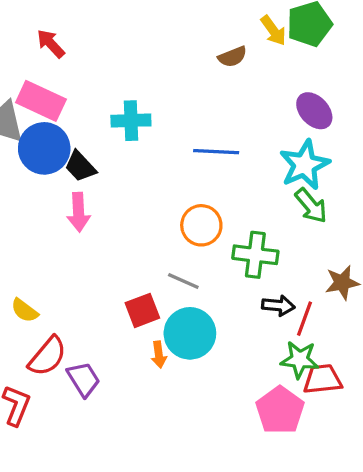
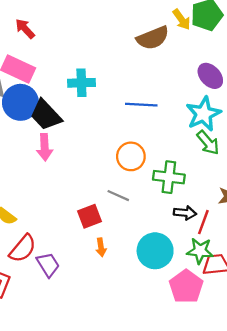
brown semicircle: (232, 57) -> (153, 38), size x1.6
black trapezoid: (80, 166) -> (46, 115), size x1.4
cyan circle: (190, 333) -> (155, 251), moved

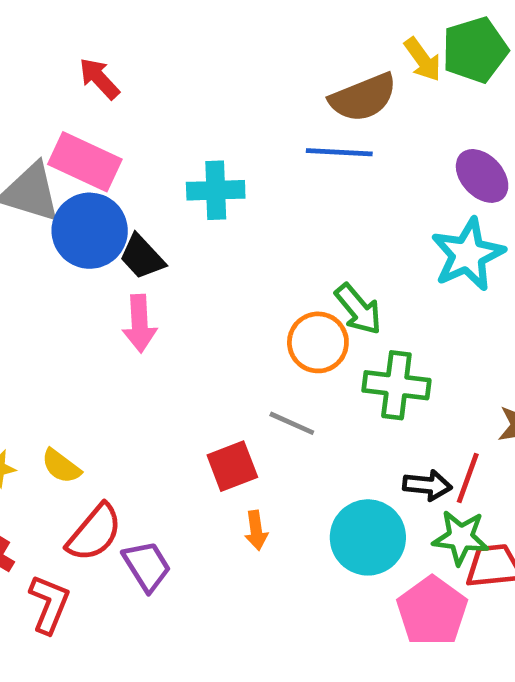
blue line: (141, 105) -> (339, 152), moved
black trapezoid: (46, 115) -> (142, 257), size x0.7
green arrow: (208, 143) -> (358, 309), moved
black arrow: (185, 213) -> (427, 485), moved

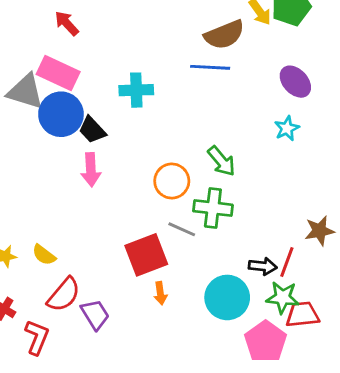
cyan star: (468, 254) -> (287, 128), size x0.6
orange circle: (318, 342) -> (172, 181), moved
green cross: (396, 385) -> (213, 208), moved
red square: (232, 466) -> (146, 255), size x1.4

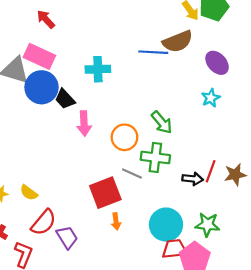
brown semicircle: (224, 35) -> (178, 42), moved
pink arrow: (91, 170) -> (84, 123), moved
red line: (287, 262) -> (211, 171), moved
black arrow: (263, 266) -> (193, 179), moved
red trapezoid: (302, 315) -> (174, 249), moved

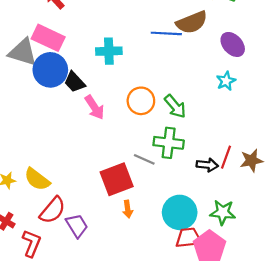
pink arrow: (84, 123) -> (95, 107), turned -30
orange circle: (124, 137) -> (141, 101), moved
yellow semicircle: (29, 193) -> (37, 179), size x1.4

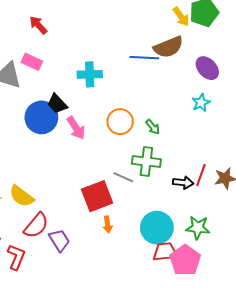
pink rectangle: (48, 38) -> (32, 62), size x0.7
blue circle: (50, 70) -> (41, 117), moved
green arrow: (175, 106) -> (153, 127), size x0.7

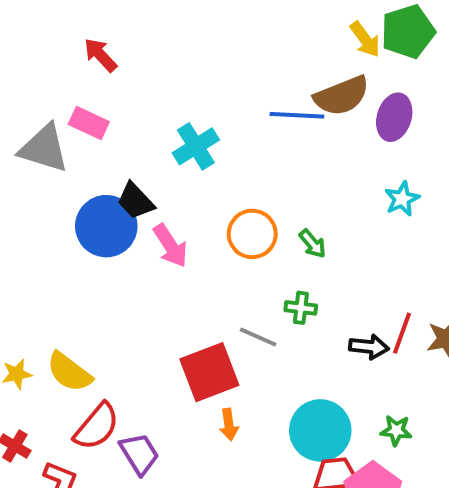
purple ellipse: (207, 68) -> (394, 117), moved, turned 60
cyan cross: (90, 74) -> (196, 146), turned -30
green cross: (146, 161) -> (301, 308), size x0.6
green star: (198, 228) -> (396, 430), size x0.7

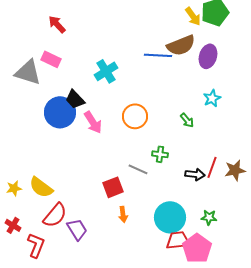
green arrow: (312, 244) -> (187, 120), moved
red square: (209, 372) -> (113, 187), size x0.7

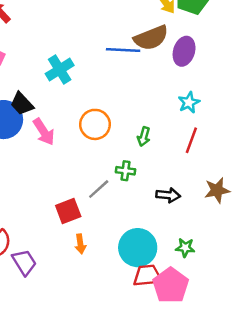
green arrow: (187, 120) -> (144, 137), moved, turned 56
red line: (212, 167) -> (191, 140), moved
gray line: (138, 169) -> (99, 189), turned -66

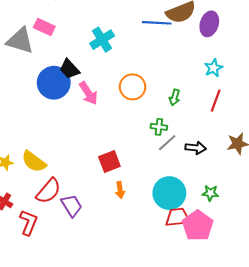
gray line: (99, 189) -> (167, 143), moved

